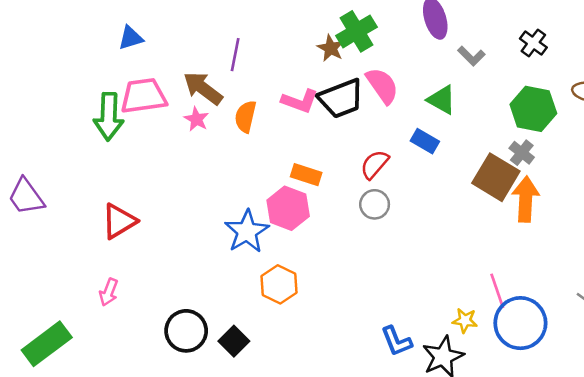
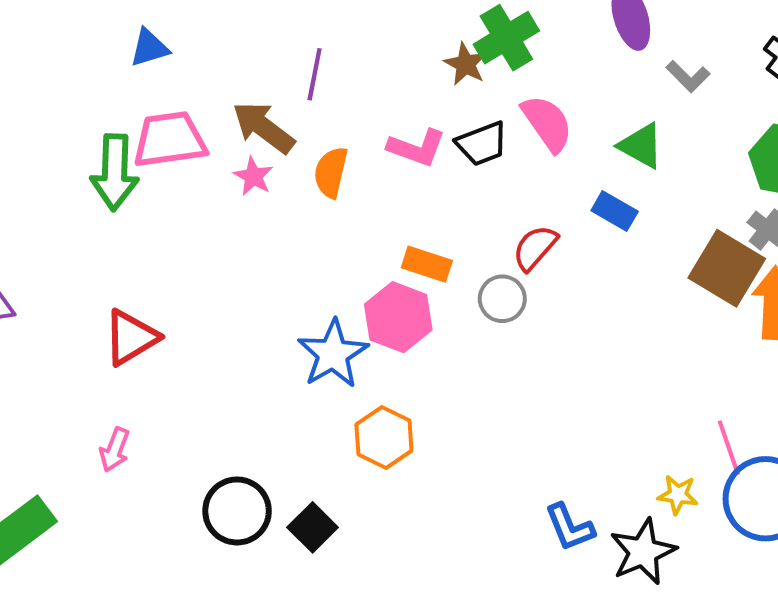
black trapezoid: (341, 99) -> (482, 144), size x0.7
gray circle: (375, 204) -> (502, 299), moved

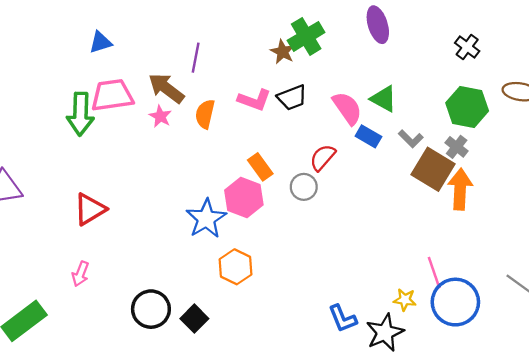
gray L-shape: (688, 76) -> (411, 139), moved
pink semicircle: (547, 123) -> (347, 108), moved
orange rectangle: (427, 264) -> (260, 167), turned 36

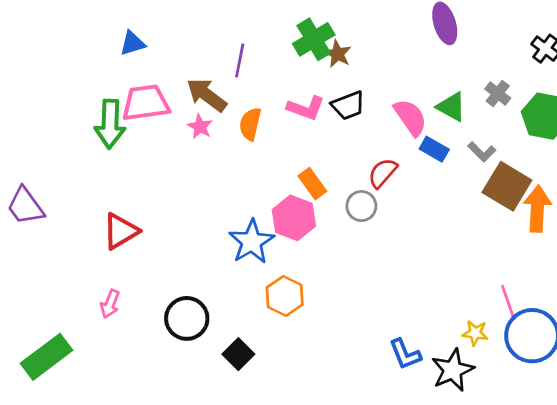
green cross: (306, 36) -> (314, 39), moved
gray cross: (457, 147) -> (498, 94), moved
black circle: (151, 309) -> (187, 318), moved

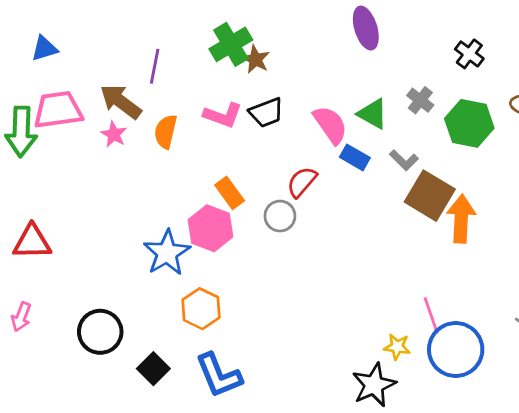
red triangle: (121, 231) -> (32, 242), turned 30
blue L-shape: (405, 354) -> (219, 375), moved, size x1.4

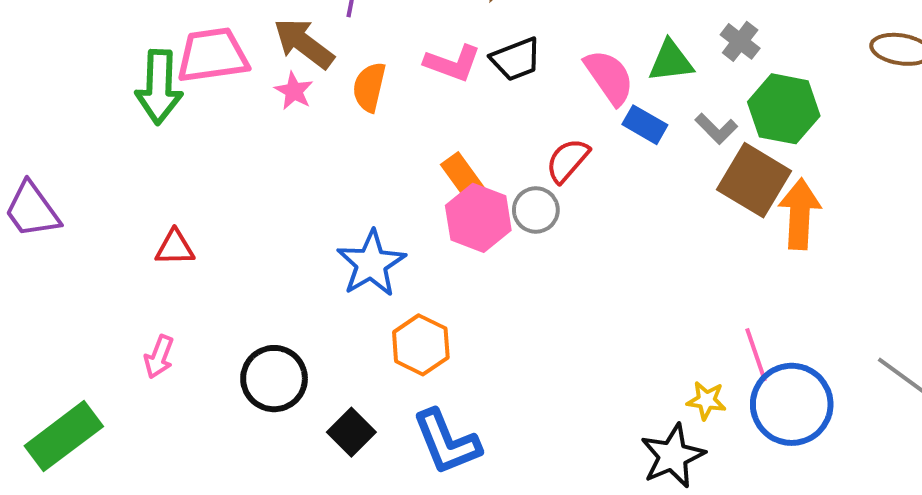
green triangle: (373, 114) -> (671, 61), turned -36
green hexagon: (469, 123) -> (784, 109), moved
pink hexagon: (211, 228) -> (478, 218), moved
red triangle: (32, 242) -> (175, 248), size x0.7

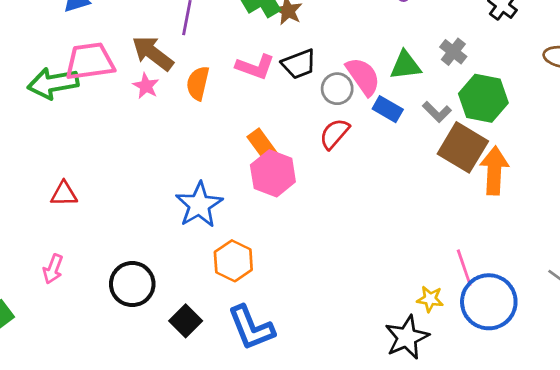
green arrow: (159, 87) -> (53, 83), turned 78
gray circle: (536, 210) -> (337, 89), moved

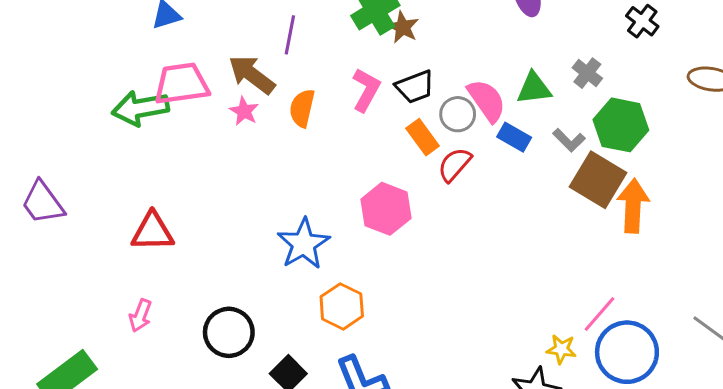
pink L-shape: (255, 67) -> (366, 90), turned -81
orange rectangle: (262, 145) -> (423, 137), moved
red triangle: (64, 194) -> (153, 232), size x1.4
pink line: (464, 268) -> (600, 314), turned 60

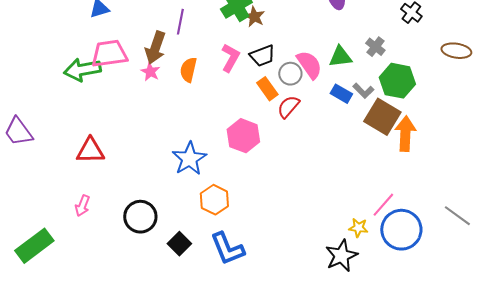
brown arrow: (252, 75) -> (155, 48), turned -108
blue rectangle: (514, 137) -> (341, 94), moved

